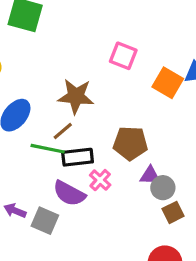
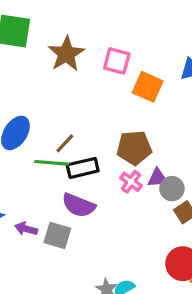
orange square: (168, 83) -> (148, 87), moved
brown star: (76, 96) -> (66, 54), moved, turned -30
pink cross: (100, 180) -> (131, 182), moved

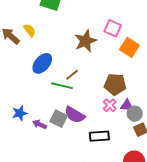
brown star: (66, 54) -> (86, 41), moved
black rectangle: (83, 168) -> (99, 136), moved
gray square: (57, 235) -> (59, 119), moved

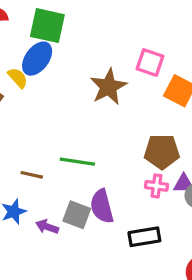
blue ellipse: (42, 63) -> (37, 59), moved
brown line: (72, 75) -> (32, 175), moved, turned 56
pink cross: (110, 105) -> (156, 186), turned -32
purple semicircle: (75, 115) -> (102, 206), turned 50

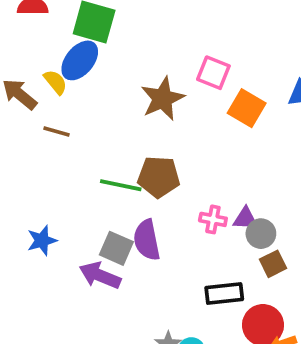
brown pentagon: (162, 152) -> (159, 177), moved
brown line: (32, 175) -> (57, 132), moved
purple arrow: (47, 227) -> (100, 275), moved, size x1.5
black rectangle: (144, 237) -> (224, 294), moved

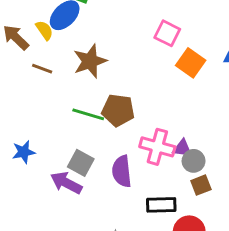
brown star: (163, 99) -> (90, 61), moved
pink cross: (213, 219) -> (157, 147), size x1.6
purple semicircle: (147, 240) -> (122, 171), moved

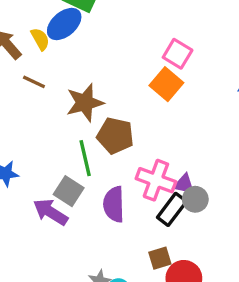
brown star: (90, 61) -> (85, 103), moved
orange square: (191, 63) -> (166, 84), moved
green line: (88, 114) -> (85, 158), moved, turned 56
brown square: (201, 185) -> (160, 258), moved
black rectangle: (161, 205) -> (172, 209), moved, turned -56

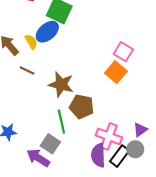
brown star: (85, 103) -> (61, 84), turned 30
purple triangle: (184, 184) -> (140, 130), moved, turned -48
purple semicircle: (114, 204) -> (98, 155), moved

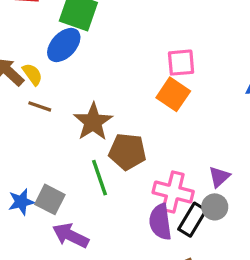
yellow semicircle: (31, 42) -> (32, 74), moved
pink square: (123, 52) -> (181, 63), turned -30
brown star: (61, 84) -> (93, 122), turned 30
gray square: (50, 144) -> (50, 199), moved

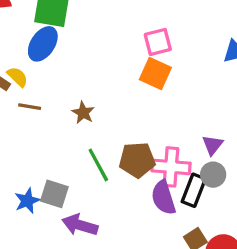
brown star: (93, 122) -> (83, 113), size x0.6
brown pentagon: (127, 152) -> (137, 160), moved

